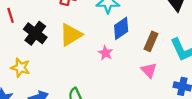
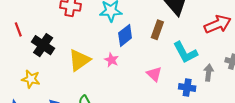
yellow triangle: (71, 35) -> (79, 60), moved
brown rectangle: (151, 41) -> (157, 30), moved

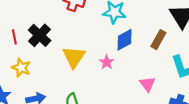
red line: (18, 29) -> (14, 37), moved
yellow triangle: (79, 60) -> (74, 57), turned -30

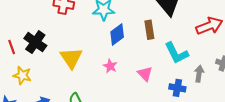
brown rectangle: (158, 40) -> (149, 30), turned -30
pink star: (106, 62) -> (110, 66), moved

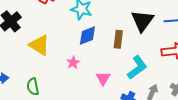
cyan L-shape: (176, 53) -> (137, 68), turned -115
yellow triangle: (71, 58) -> (39, 45), turned -40

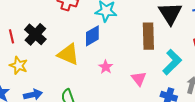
blue diamond: (87, 35) -> (92, 36), moved
brown rectangle: (118, 39) -> (148, 36), size x1.4

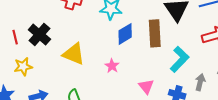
blue diamond: (92, 36) -> (125, 34), moved
yellow star: (19, 65) -> (23, 67), turned -30
pink triangle: (139, 79) -> (146, 86), moved

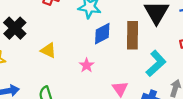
yellow triangle: (74, 54) -> (48, 50), size x0.7

